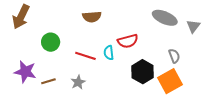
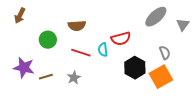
brown arrow: (21, 17) -> (20, 16), size x0.7
brown semicircle: (92, 17) -> (77, 26), moved
gray ellipse: (165, 18) -> (156, 17), turned -65

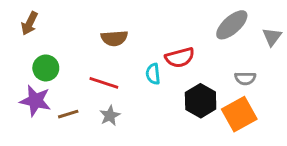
green circle: (48, 40) -> (46, 68), moved
red line: (81, 53) -> (104, 83), moved
gray semicircle: (165, 53) -> (245, 78), turned 112

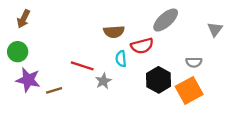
gray ellipse: (232, 25) -> (166, 20), moved
brown semicircle: (114, 38) -> (114, 32), moved
green circle: (46, 68) -> (18, 52), moved
gray star: (110, 116) -> (103, 81), moved

